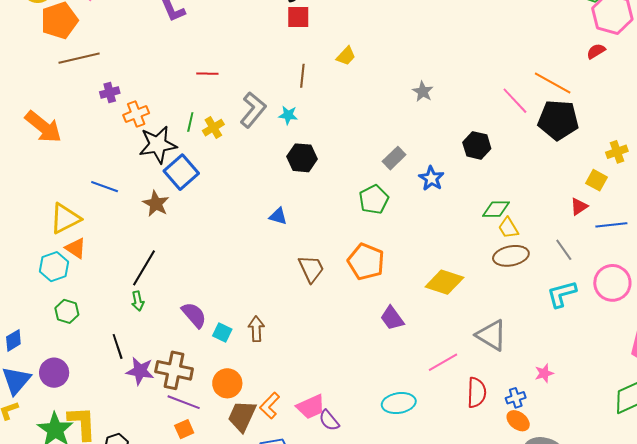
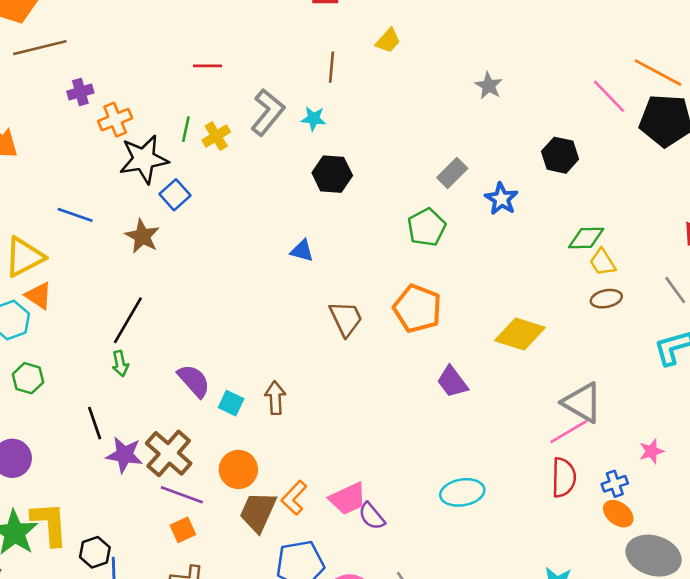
blue square: (181, 172) -> (175, 195), size x0.7
brown ellipse: (511, 256) -> (606, 299), size x0.7
pink line: (443, 362) -> (569, 432), moved
brown cross: (174, 370) -> (169, 453), turned 30

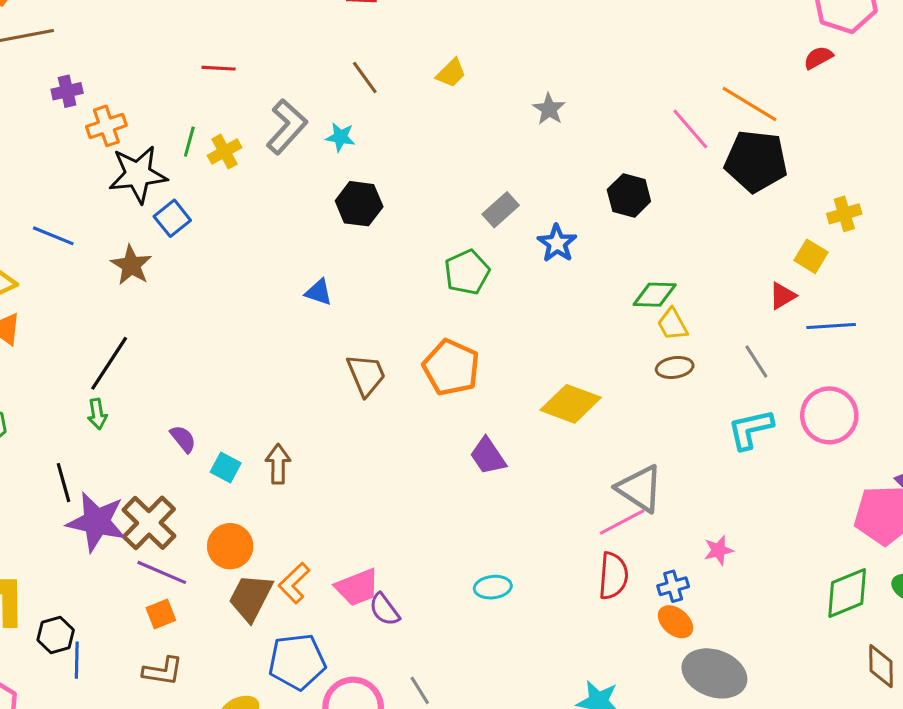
yellow trapezoid: (388, 41) -> (451, 73), moved
brown line: (331, 67) -> (365, 77), turned -44
purple semicircle: (194, 381) -> (183, 439), size x0.7
purple star: (124, 455) -> (97, 522), size x1.4
cyan ellipse: (462, 492) -> (493, 587), size x0.7

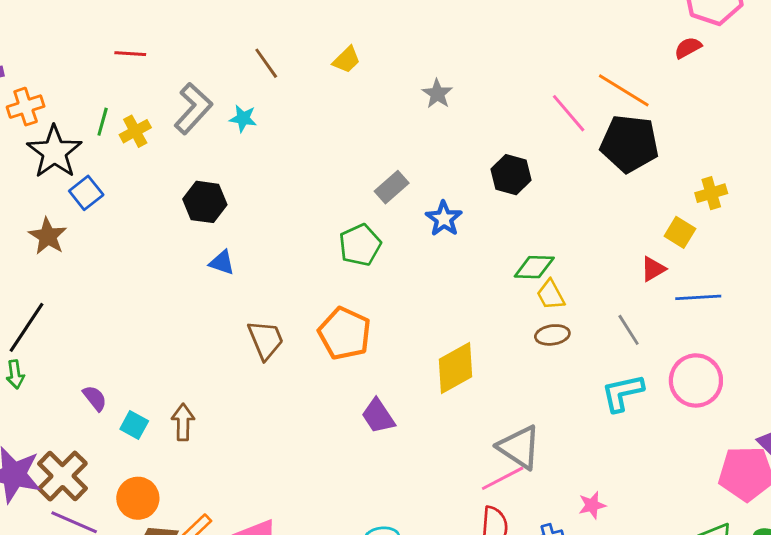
black star: (138, 174) -> (54, 152), turned -30
black hexagon: (359, 204) -> (205, 202), moved
yellow diamond: (571, 404) -> (455, 368), turned -50

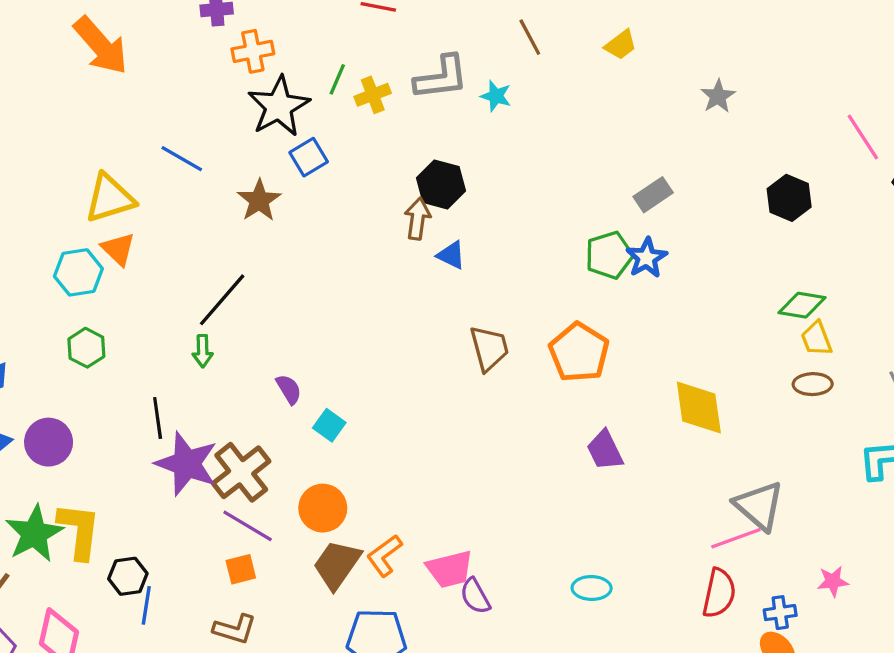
gray L-shape: (193, 108) -> (441, 78), turned 33
blue star: (444, 219) -> (647, 258), moved
yellow diamond: (455, 368) -> (699, 407), turned -76
brown arrow: (183, 422) -> (417, 219), moved

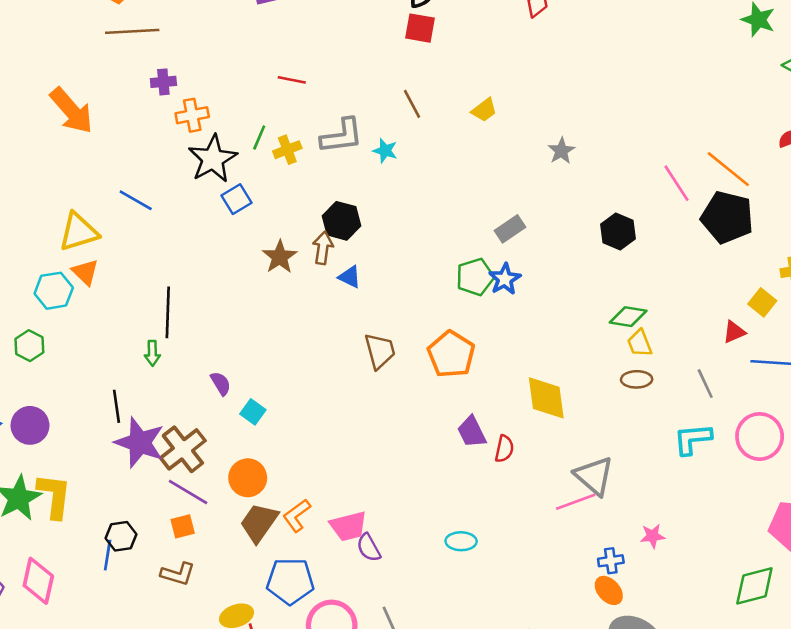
brown star: (259, 200) -> (280, 257), moved
black line: (222, 300) -> (168, 312), turned -39
green hexagon: (86, 348) -> (29, 346), moved
black hexagon: (128, 576) -> (121, 536), moved
red semicircle: (719, 593) -> (504, 449), moved, size x0.7

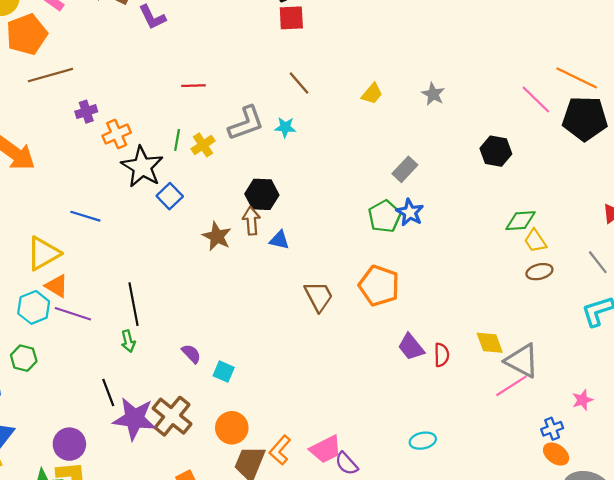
yellow trapezoid: (484, 110) -> (372, 94), moved
yellow diamond: (546, 398) -> (490, 343), moved, size x0.7
purple circle: (30, 425) -> (69, 444), moved
purple line: (188, 492) -> (73, 314), moved

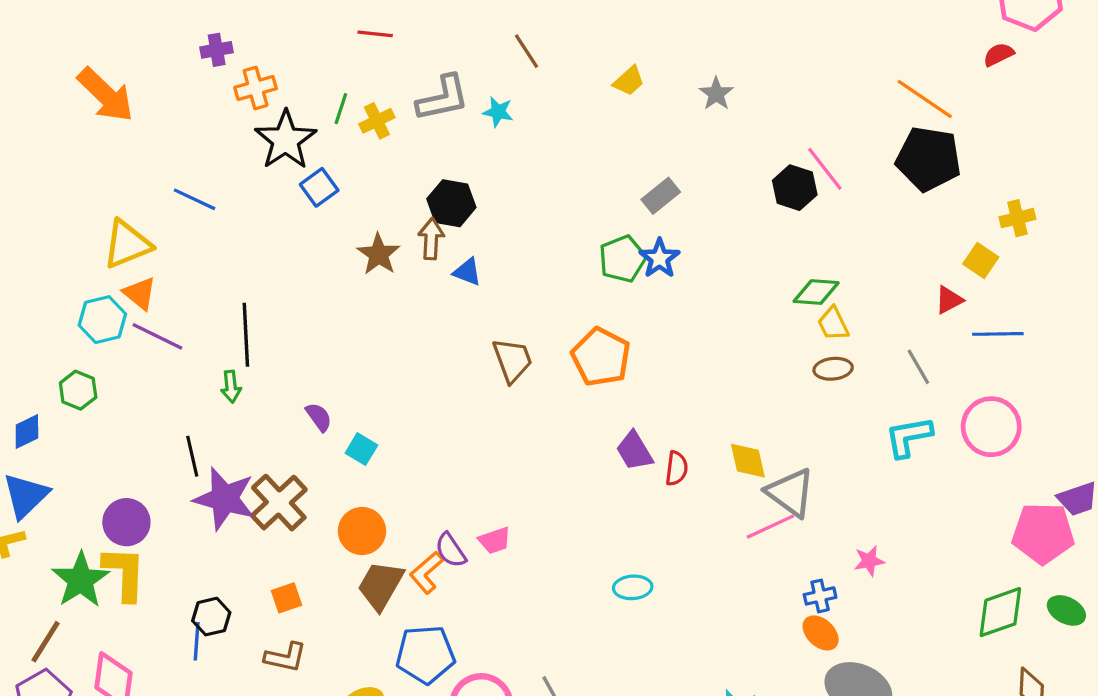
pink line: (536, 100) -> (825, 169), moved
pink trapezoid: (326, 449) -> (495, 541), moved, size x0.7
purple semicircle: (346, 463) -> (451, 550), moved

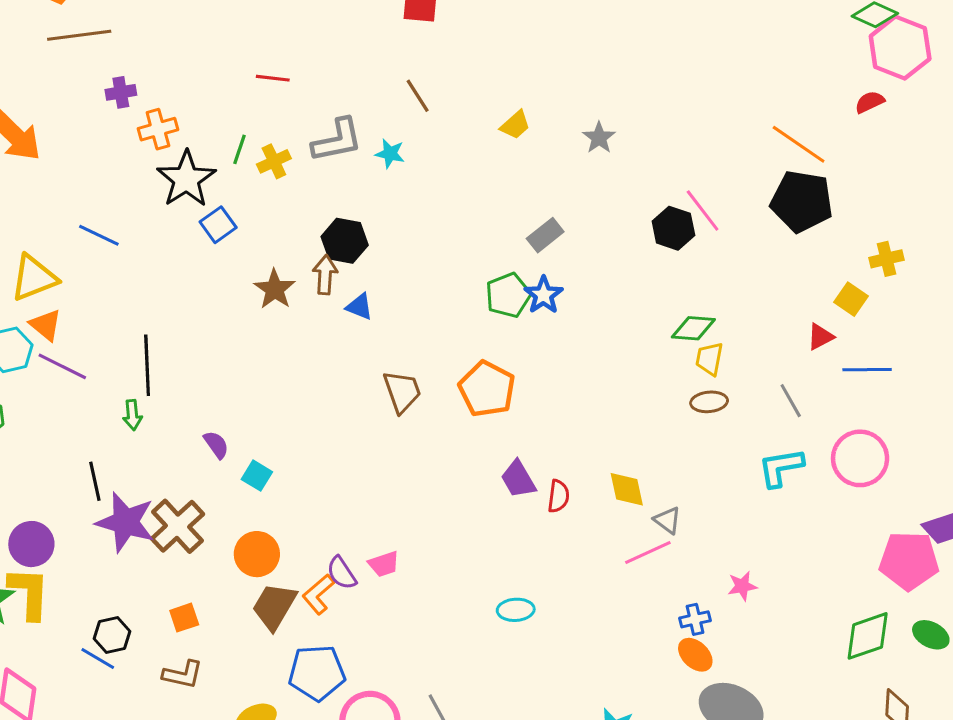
yellow trapezoid: (833, 324) -> (709, 359), turned 36
gray triangle: (790, 493) -> (667, 520), size x0.6
blue line: (197, 641) -> (98, 659), turned -64

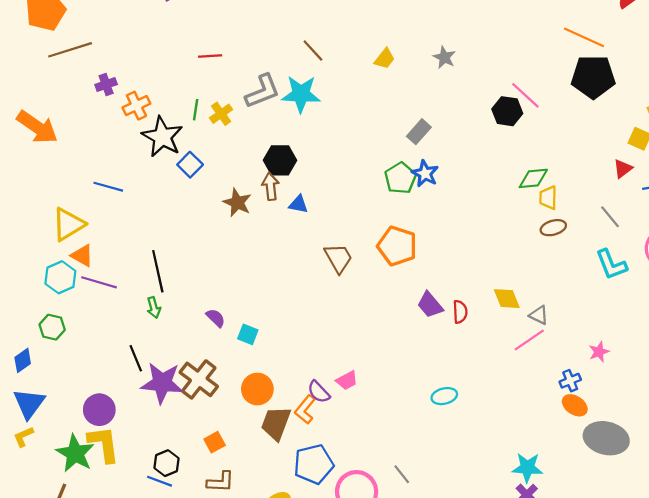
cyan star: (390, 154) -> (301, 94), size x1.8
cyan L-shape: (781, 468) -> (611, 265), turned -92

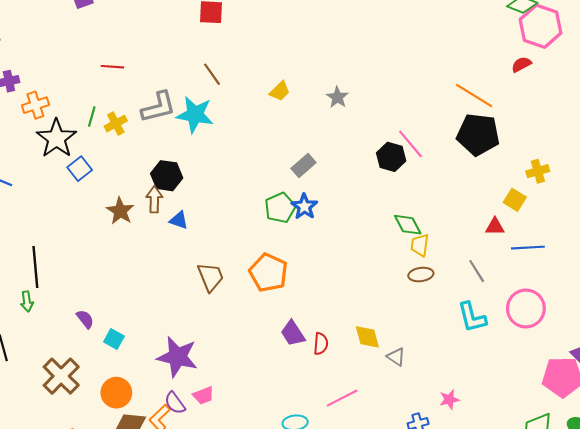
red triangle: (623, 169) -> (495, 227), turned 30
green diamond: (533, 178) -> (408, 225), turned 60
pink line: (529, 340) -> (342, 398), moved
purple star: (162, 383) -> (177, 357), moved

